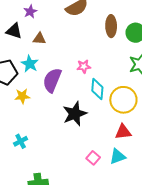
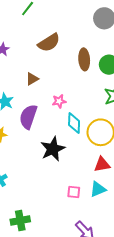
brown triangle: (39, 39) -> (32, 79), moved, turned -32
pink square: (93, 158) -> (74, 192), turned -32

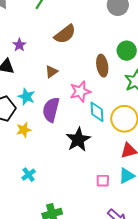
brown ellipse: (84, 59) -> (102, 66), moved
pink star: (59, 101) -> (80, 92), size x1.5

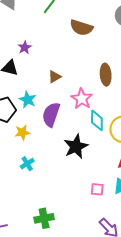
brown semicircle: (65, 34) -> (81, 28), moved, turned 50
pink star: (80, 92) -> (82, 99), turned -30
cyan cross: (29, 175) -> (27, 164), moved

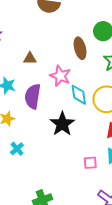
brown triangle: (55, 77) -> (30, 58), turned 40

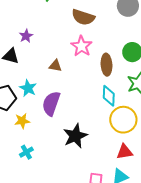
pink star: (60, 76) -> (82, 46), moved
cyan diamond: (79, 95) -> (109, 96), moved

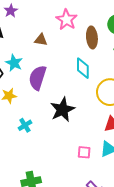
cyan diamond: (109, 96) -> (83, 68), moved
cyan cross: (26, 152) -> (25, 125), moved

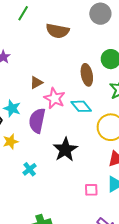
pink star: (67, 20) -> (54, 98), moved
brown triangle: (41, 40) -> (36, 83), turned -32
cyan diamond: (83, 68) -> (81, 106), turned -35

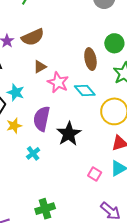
brown semicircle: (58, 31) -> (33, 37), moved, turned -35
purple semicircle: (37, 121) -> (42, 119), moved
pink square: (91, 190) -> (95, 174), turned 32

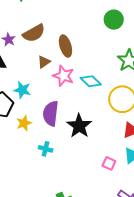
green circle: (114, 43) -> (114, 20), moved
brown ellipse: (90, 59) -> (65, 46), moved
cyan cross: (33, 153) -> (46, 149), turned -32

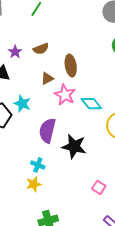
brown semicircle: (34, 33) -> (41, 49), size x0.7
yellow star: (24, 123) -> (34, 184), moved
black star: (79, 126) -> (74, 146), turned -30

